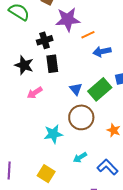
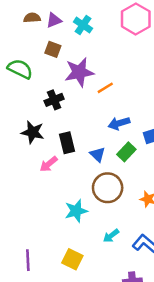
blue arrow: (102, 52) -> (119, 123), moved
black rectangle: (52, 64) -> (67, 143), moved
green rectangle: (100, 89) -> (126, 152), size x0.7

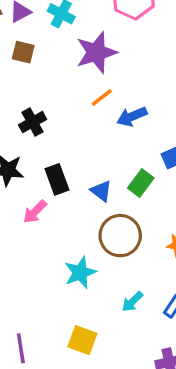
purple star: (79, 72) -> (96, 52), moved
blue arrow: (119, 123) -> (132, 116), moved

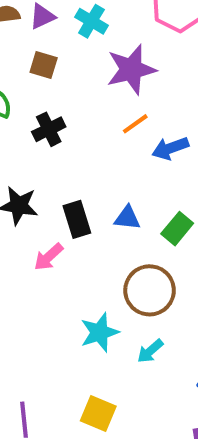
black cross: (33, 122) -> (49, 129), moved
blue triangle: (101, 191) -> (127, 218), moved, turned -35
cyan arrow: (132, 302) -> (150, 351), moved

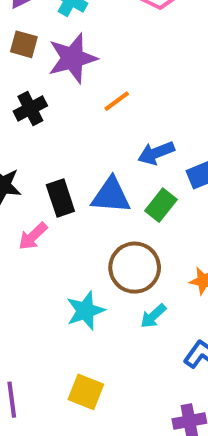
purple star: (131, 69) -> (72, 58), moved
blue arrow: (170, 148) -> (156, 153), moved
blue triangle: (127, 218) -> (111, 195), size x1.5
cyan arrow: (150, 351) -> (153, 316), moved

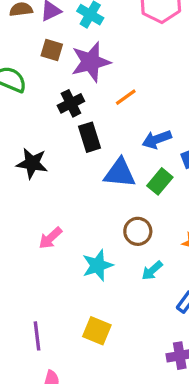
black cross: (30, 108) -> (71, 103), moved
black rectangle: (60, 198) -> (89, 137), moved
pink arrow: (33, 236) -> (50, 238), moved
brown circle: (135, 268) -> (138, 231), size x0.7

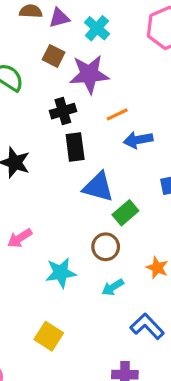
blue arrow: (157, 139) -> (138, 140), moved
green rectangle: (160, 181) -> (125, 213), moved

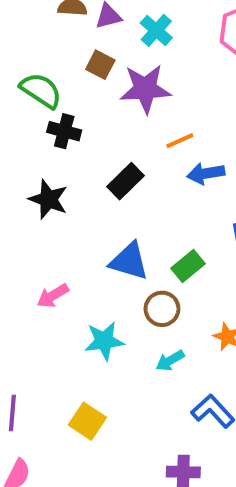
black cross: (63, 111) -> (64, 131), moved, turned 30
black rectangle: (75, 147) -> (125, 181), turned 52
blue triangle: (98, 187) -> (129, 261), moved

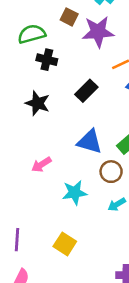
green semicircle: (41, 90) -> (32, 34), turned -48

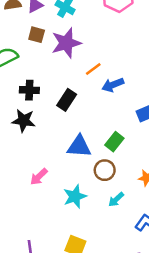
black cross: (47, 60) -> (29, 90), moved

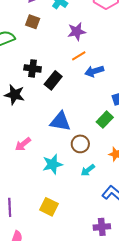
purple star: (66, 43) -> (77, 32), moved, size x0.7
black cross: (29, 90) -> (33, 68), moved
green rectangle: (114, 142) -> (105, 120), moved

